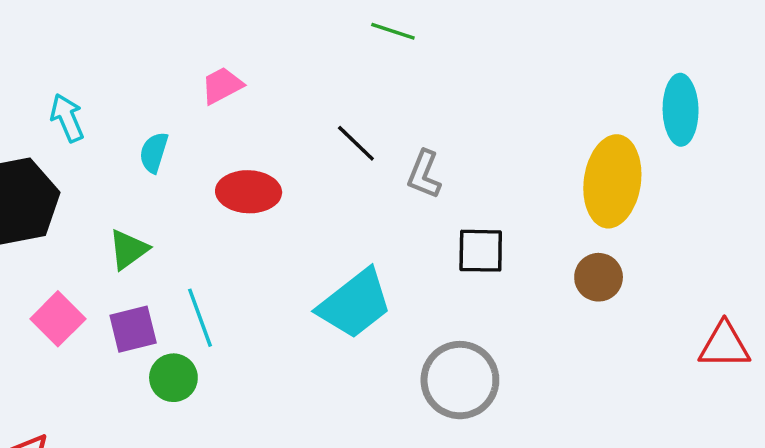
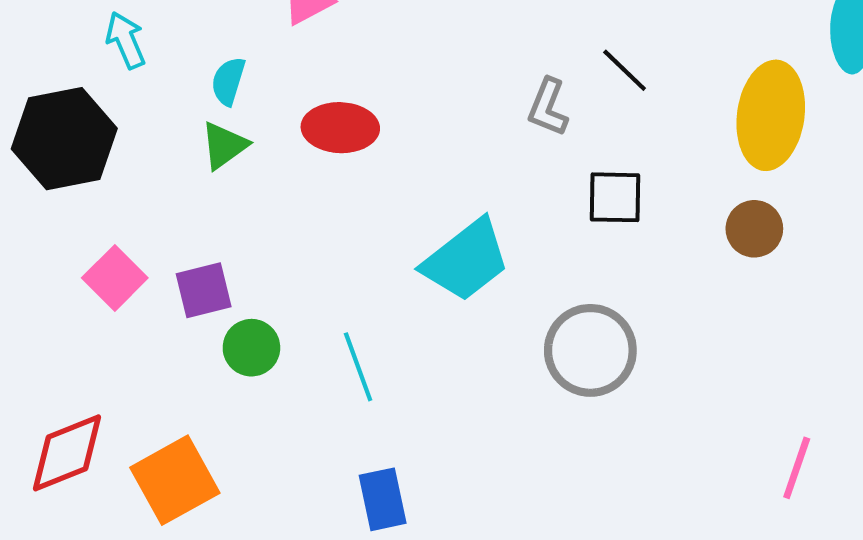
black line: (356, 143) -> (625, 70), moved
green triangle: (128, 250) -> (224, 145), moved
cyan line: (200, 318) -> (358, 367), moved

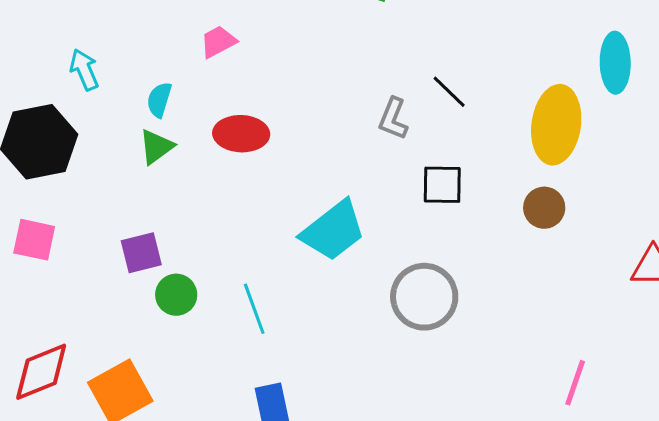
pink square: (115, 278) -> (34, 240), moved, turned -33

